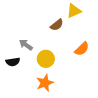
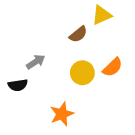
gray arrow: (26, 45) -> (36, 62), turned 112
yellow circle: (46, 59) -> (82, 73), moved

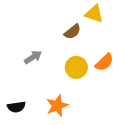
yellow triangle: (102, 15) -> (94, 14), turned 42
black semicircle: (18, 85) -> (16, 107), moved

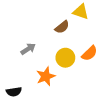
orange star: (57, 106) -> (46, 76), moved

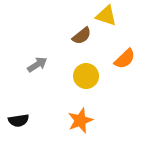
orange semicircle: (89, 53) -> (125, 59), moved
orange star: (46, 76) -> (80, 120), moved

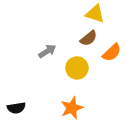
brown semicircle: (82, 36) -> (89, 38), moved
gray arrow: (37, 65) -> (47, 51), moved

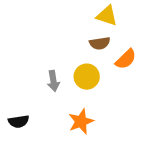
brown semicircle: (89, 38) -> (100, 43), turned 30
gray arrow: (47, 51) -> (53, 81), moved, turned 114

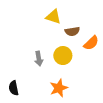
yellow triangle: (107, 16) -> (53, 17), moved
black semicircle: (19, 121) -> (14, 88), turned 88

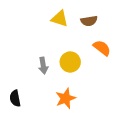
brown semicircle: (72, 31) -> (89, 21), moved
orange semicircle: (91, 43) -> (102, 48), turned -98

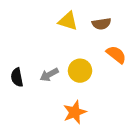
gray arrow: (43, 66) -> (49, 75), turned 70
black semicircle: (15, 98) -> (17, 77), moved

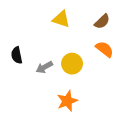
brown semicircle: (101, 24) -> (102, 21), moved, turned -35
black semicircle: (17, 77) -> (17, 55), moved

